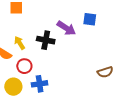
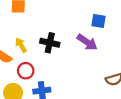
purple arrow: (66, 28) -> (87, 42), moved

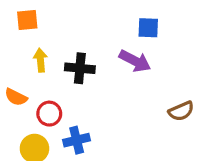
yellow arrow: (21, 45) -> (40, 60), moved, turned 32

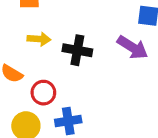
yellow arrow: (40, 60) -> (39, 39), turned 95

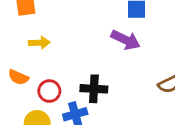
black cross: (77, 50) -> (94, 89), moved

